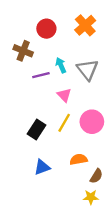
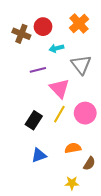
brown cross: (23, 51) -> (21, 34), moved
cyan arrow: (61, 65) -> (56, 48), moved, turned -80
pink triangle: (64, 95) -> (59, 88), size x1.5
yellow star: (91, 197) -> (72, 183), moved

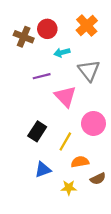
yellow line: (59, 114) -> (65, 141), moved
brown semicircle: (89, 163) -> (98, 179), turned 32
yellow star: (72, 183) -> (69, 188), moved

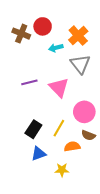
orange cross: (87, 25) -> (78, 36), moved
purple line: (42, 76) -> (29, 82), moved
black rectangle: (37, 131) -> (33, 129), moved
brown semicircle: (98, 179) -> (88, 135), moved, turned 48

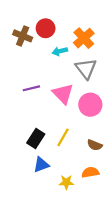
pink circle: (84, 112) -> (90, 105), moved
orange semicircle: (72, 146) -> (90, 172), moved

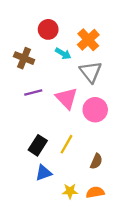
brown cross: (23, 36) -> (24, 58), moved
cyan arrow: (60, 51) -> (63, 54), turned -136
brown semicircle: (95, 145) -> (96, 161), moved, turned -88
orange semicircle: (90, 172) -> (95, 192), moved

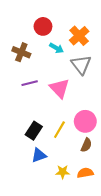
pink circle: (95, 110) -> (85, 121), moved

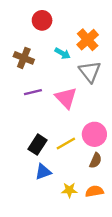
red circle: (43, 26) -> (42, 20), moved
yellow line: (59, 130) -> (66, 143), turned 30

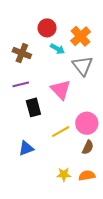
red circle: (42, 20) -> (47, 28), moved
purple line: (33, 92) -> (21, 84), moved
black rectangle: (37, 145) -> (33, 107), moved, turned -48
blue triangle: (43, 172) -> (26, 148), moved

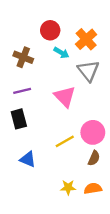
black rectangle: (33, 107) -> (19, 119), moved
blue triangle: (26, 148) -> (28, 159), turned 42

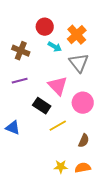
black rectangle: (19, 119) -> (42, 106), moved, turned -42
pink circle: (93, 132) -> (83, 103), moved
blue triangle: (28, 159) -> (13, 128), moved

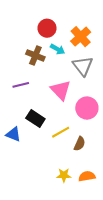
brown cross: (21, 51) -> (35, 55), moved
black rectangle: (42, 106) -> (35, 119), moved
brown semicircle: (84, 141) -> (80, 144), moved

